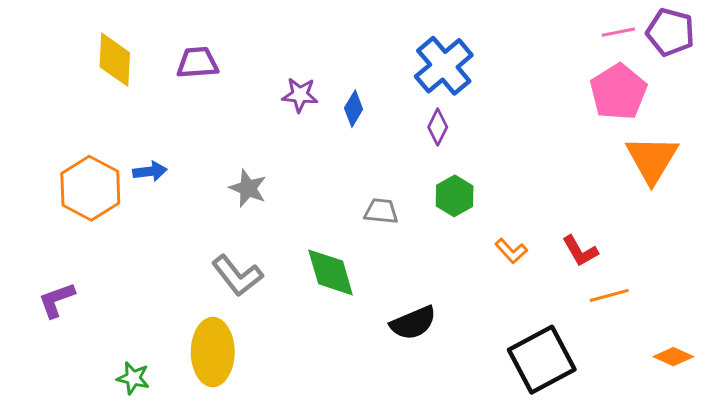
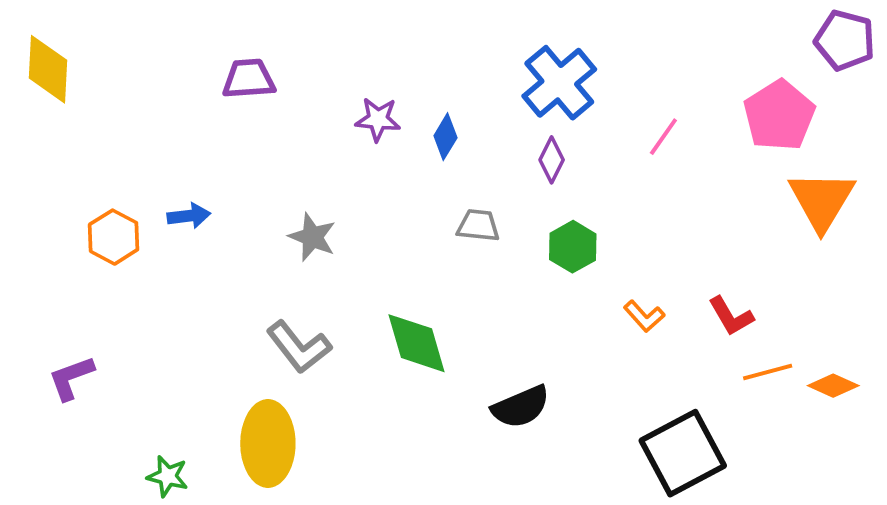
pink line: (618, 32) -> (663, 137), moved, turned -44
yellow diamond: (115, 60) -> (48, 69), moved
orange hexagon: (90, 188) -> (114, 237), size x0.7
gray trapezoid: (381, 211) -> (478, 225), moved
orange diamond: (673, 357) -> (833, 386), moved

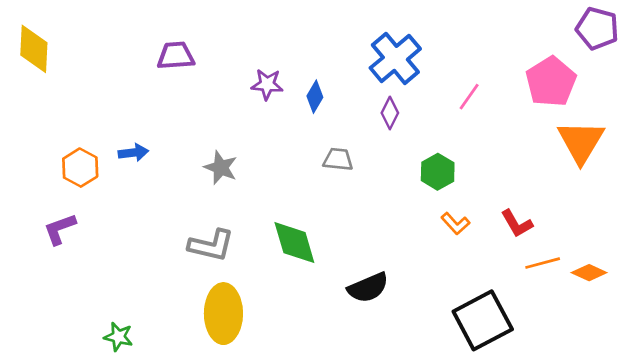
green hexagon: (573, 247) -> (438, 172), moved
gray L-shape: (299, 347) -> (211, 245), turned -39
purple L-shape: (71, 378) -> (60, 229), moved
yellow ellipse: (268, 443) -> (223, 314), moved

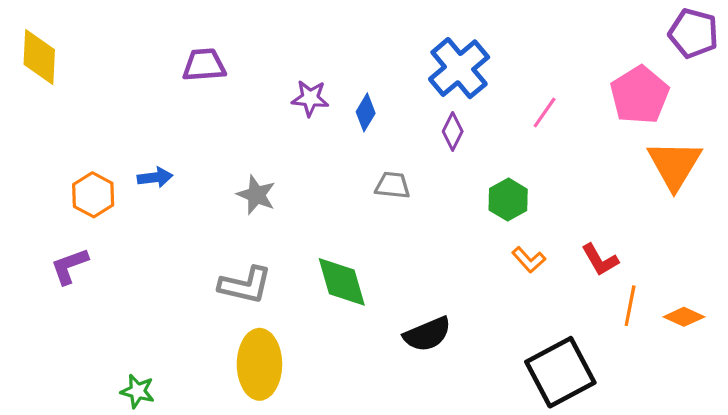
orange line: (543, 263) -> (630, 306), turned -64

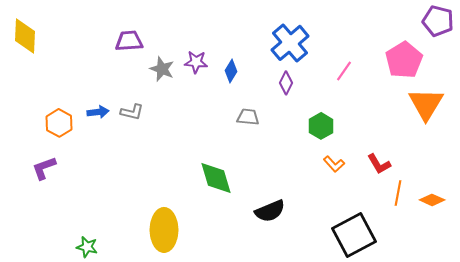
gray star: (256, 195) -> (162, 69), moved
gray L-shape: (245, 285) -> (132, 112), moved, size x0.7

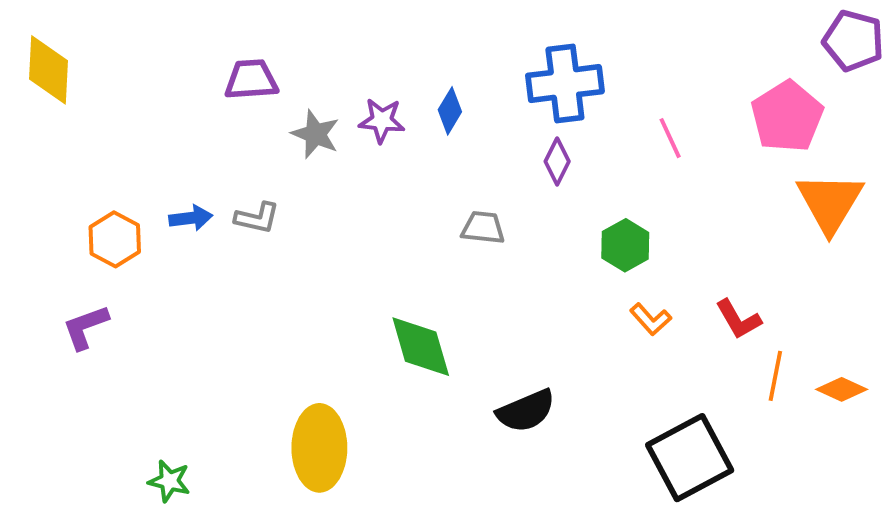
blue cross: (290, 43) -> (565, 83), turned 33
blue diamond: (231, 71) -> (450, 111), moved
pink line: (344, 71) -> (670, 138), turned -60

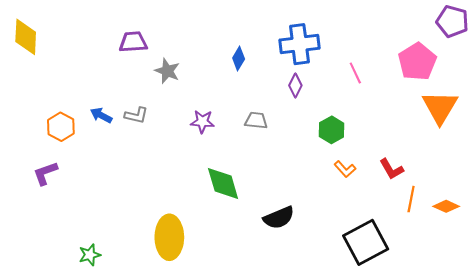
purple star: (382, 121) -> (202, 122), moved
blue arrow: (191, 218) -> (101, 115), turned -145
green star: (169, 481) -> (90, 255), turned -30

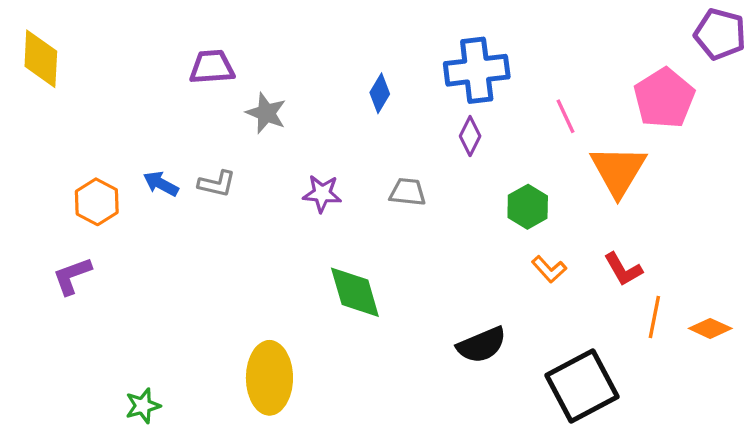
orange triangle: (440, 107) -> (618, 171), moved
black semicircle: (279, 218) -> (482, 345), moved

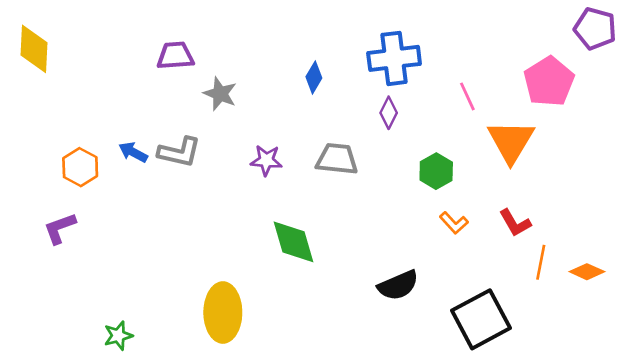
gray L-shape: (217, 184) -> (179, 152), size x1.4
gray trapezoid: (408, 192) -> (337, 159), size x1.4

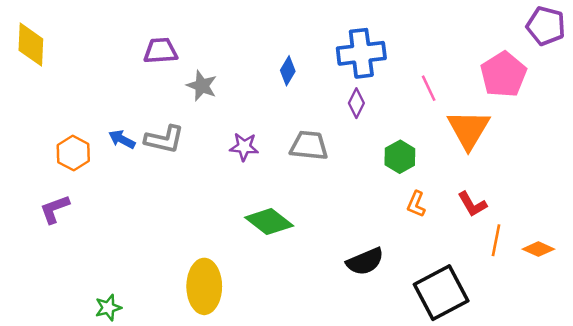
orange L-shape: (454, 223) -> (416, 204), turned 65
green diamond: (293, 242) -> (269, 222), turned -36

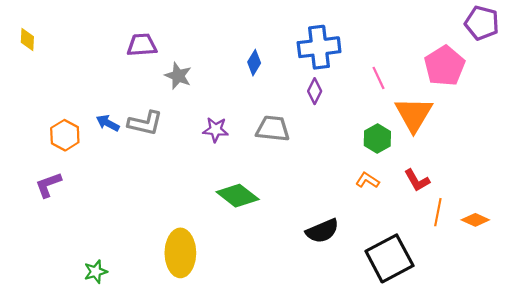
yellow diamond: (31, 45) -> (27, 39), size x0.6
green hexagon: (400, 157) -> (377, 138), moved
orange L-shape: (416, 204) -> (367, 180), turned 100

